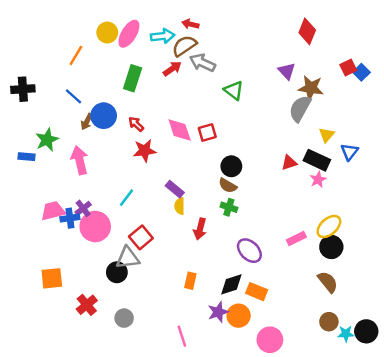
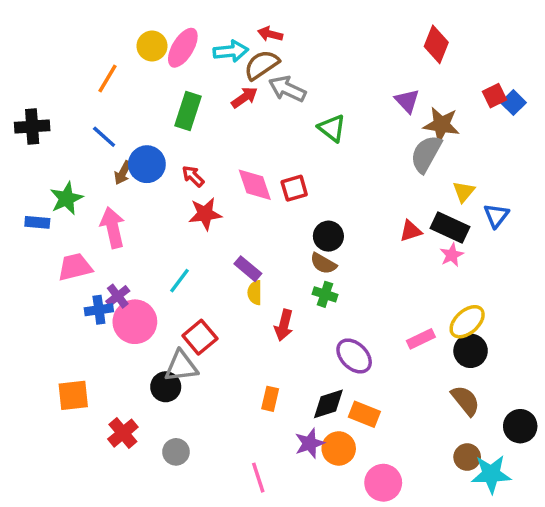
pink trapezoid: (53, 211) -> (75, 267), moved
black circle: (366, 331) -> (520, 426), moved
cyan star: (346, 334) -> (491, 474), size x1.6

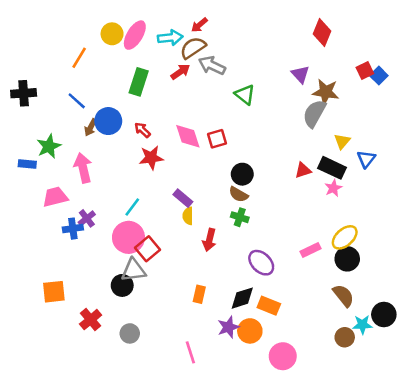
red arrow: (270, 34) -> (199, 25), turned -54
pink circle: (135, 322) -> (128, 237), moved
cyan star: (491, 474) -> (362, 325), moved, size x0.7

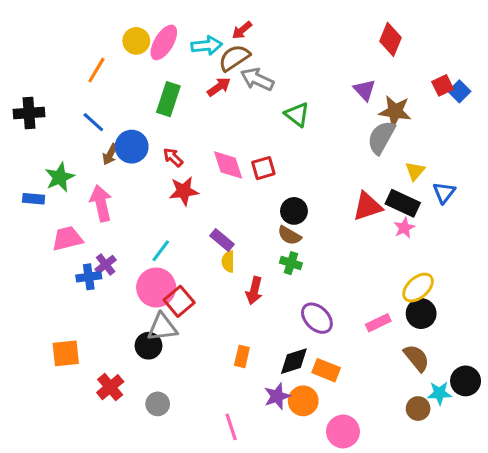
red triangle: (303, 170) -> (368, 206), size x1.5
pink rectangle: (311, 250) -> (378, 323), moved

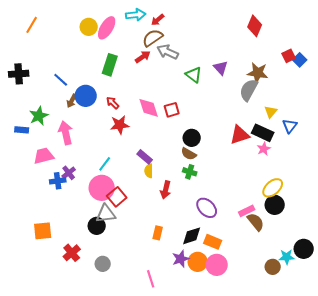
cyan arrow: (207, 46) -> (136, 15), moved
orange line: (96, 70) -> (32, 25), moved
purple triangle: (364, 90) -> (221, 68), moved
brown semicircle: (417, 358) -> (256, 222), moved
pink circle: (343, 431) -> (217, 265), moved

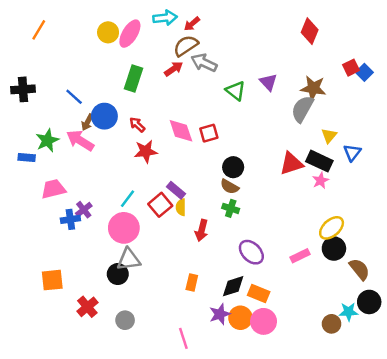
pink arrow: (66, 133) -> (80, 140), moved, turned -45
red square: (117, 197) -> (160, 205), moved
brown semicircle: (256, 222) -> (359, 269), moved

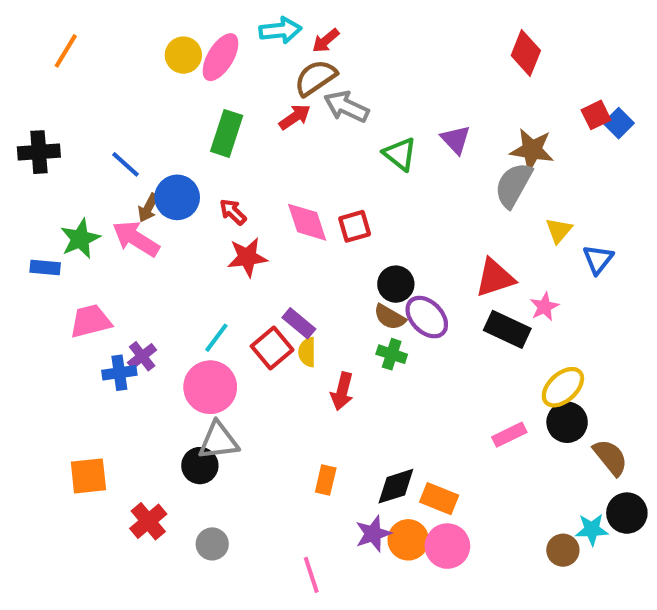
black rectangle: (319, 161) -> (507, 329), moved
purple ellipse: (251, 252) -> (427, 317), moved

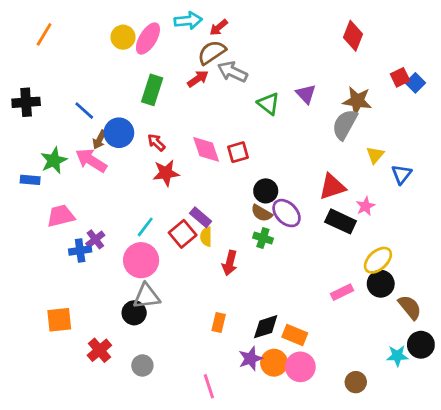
brown circle: (563, 550) -> (356, 382), moved

